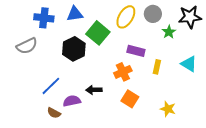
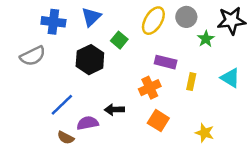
blue triangle: (75, 14) -> (91, 17), turned -36
green square: (98, 33) -> (119, 40), size x0.6

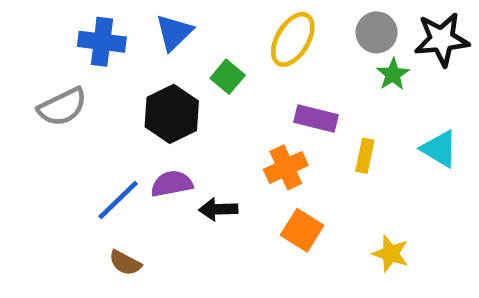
gray circle: (186, 17) -> (377, 32), moved
purple semicircle: (88, 123) -> (172, 184), moved

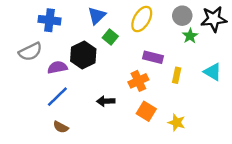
blue triangle: (174, 32) -> (97, 16), moved
purple semicircle: (172, 184) -> (57, 67), moved
yellow star: (391, 254) -> (177, 123), moved

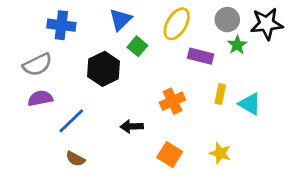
purple rectangle: (153, 57) -> (201, 56), moved
purple semicircle: (57, 67) -> (40, 98), moved
cyan triangle: (213, 72) -> (250, 104), moved
orange square: (146, 111) -> (170, 155), moved

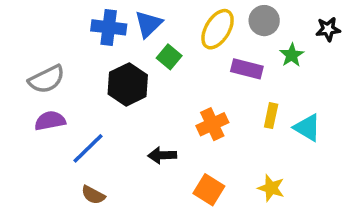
gray circle: (227, 20) -> (264, 21), moved
black star: (267, 24) -> (328, 29), size x0.6
blue cross: (61, 25) -> (109, 27), moved

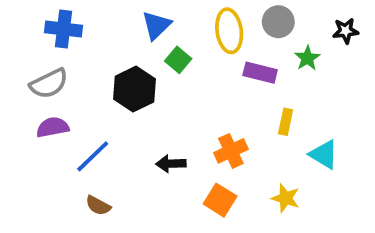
blue cross: (109, 27) -> (64, 29), moved
yellow ellipse: (218, 29) -> (229, 31), turned -39
orange cross: (212, 124) -> (231, 151), moved
cyan triangle: (307, 128) -> (324, 155), moved

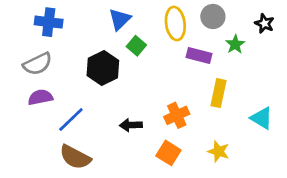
black star: (346, 31) -> (264, 23), turned 30
yellow rectangle: (286, 122) -> (218, 93), size x1.4
cyan triangle: (324, 155) -> (262, 118), moved
brown semicircle: (98, 206) -> (75, 157), size x1.6

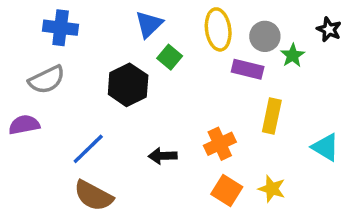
gray circle: (213, 16) -> (265, 36), moved
purple semicircle: (40, 97) -> (24, 125), moved
orange square: (168, 153) -> (227, 191), moved

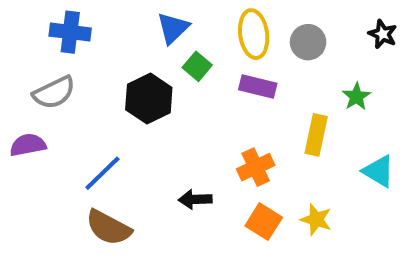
green star: (293, 55) -> (356, 97), moved
purple rectangle: (248, 69) -> (258, 86), moved
black arrow: (163, 156) -> (195, 199), moved

